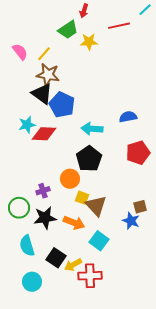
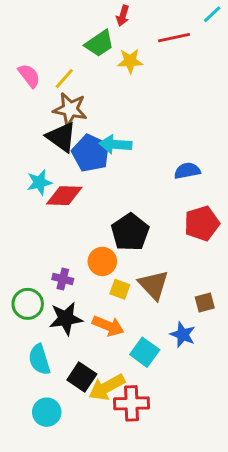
cyan arrow: (92, 129) -> (115, 144), moved
purple cross: (43, 191) -> (63, 279), turned 32
brown triangle: (96, 206) -> (154, 285), moved
blue star: (131, 221) -> (183, 335), moved
yellow arrow: (73, 265) -> (107, 387), size x1.4

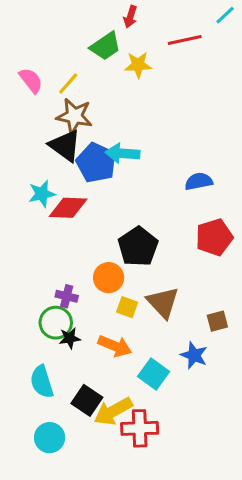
green circle: (28, 304) -> (56, 323), moved
black star: (66, 319) -> (70, 338), size x0.6

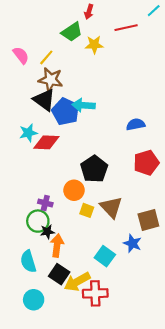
brown square: (217, 321) -> (148, 220), size x1.5
orange arrow: (115, 346) -> (57, 246), moved, turned -105

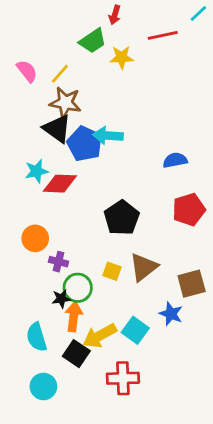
orange circle: (74, 190) -> (35, 238), moved
brown triangle: (111, 207) -> (144, 267), turned 35
green circle: (38, 221) -> (78, 288), moved
yellow arrow: (77, 282) -> (100, 336), moved

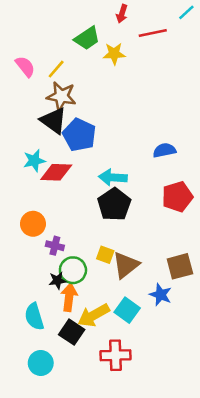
red arrow: (115, 15) -> (122, 14), moved
cyan arrow: (108, 136) -> (113, 177), moved
brown triangle: (144, 267) -> (126, 265), moved

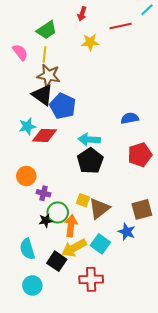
red arrow: (122, 14) -> (82, 14), moved
green trapezoid: (87, 38) -> (47, 30), moved
yellow line: (56, 69) -> (45, 54), turned -35
orange arrow: (69, 297) -> (71, 226), moved

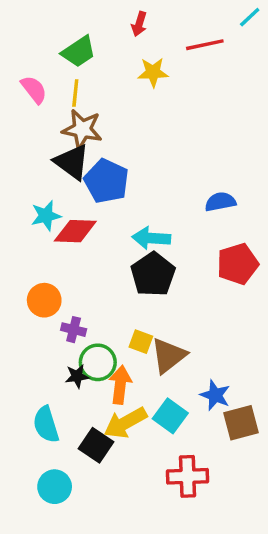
brown square: (142, 209) -> (241, 423), moved
red cross: (91, 279) -> (188, 476), moved

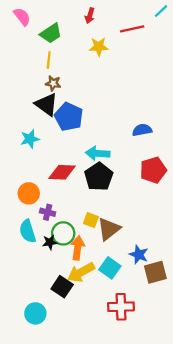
pink semicircle: (34, 90) -> (22, 17), moved
brown star: (82, 129) -> (53, 83), size x0.6
red diamond: (75, 231) -> (62, 172), moved
cyan semicircle: (46, 425) -> (28, 231), moved

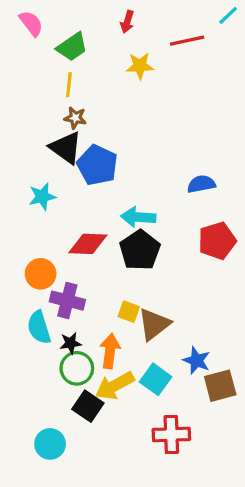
purple cross: (48, 212) -> (67, 301), size x1.5
green circle: (63, 233) -> (77, 368), moved

